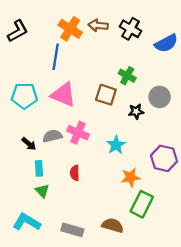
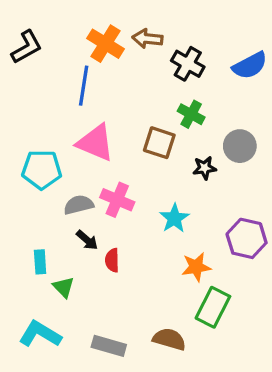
black cross: (131, 29) -> (188, 64), moved
cyan pentagon: (24, 96) -> (42, 170), moved
black arrow: (29, 144) -> (87, 240), moved
cyan rectangle: (39, 168) -> (40, 262), moved

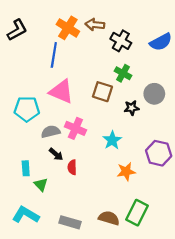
green rectangle: (213, 307) -> (137, 213), moved

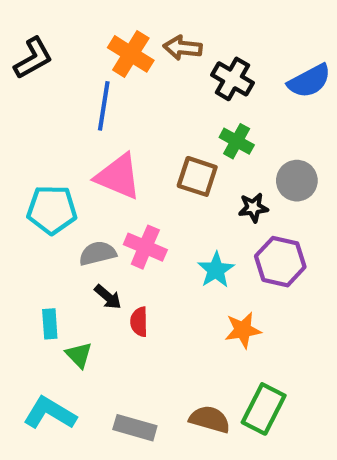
purple hexagon: (159, 153) -> (280, 262), moved

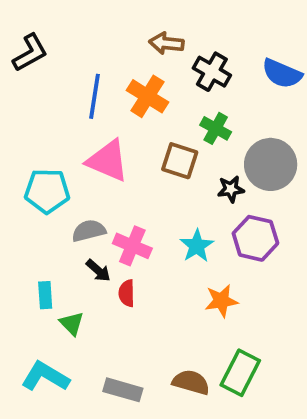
orange cross: (131, 54) -> (147, 96), moved
blue semicircle: (309, 81) -> (282, 74), turned 51
gray circle: (297, 181) -> (271, 164), size x1.4
pink cross: (145, 247) -> (132, 246), moved

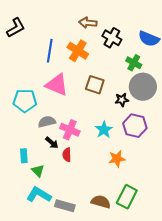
green cross: (216, 128) -> (134, 63), moved
cyan L-shape: (45, 377) -> (39, 195), moved

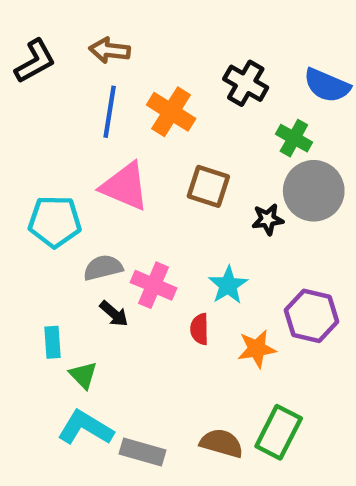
brown arrow: (88, 23) -> (110, 50), moved
purple hexagon: (135, 126) -> (312, 316), moved
red semicircle: (67, 155) -> (200, 329), moved

